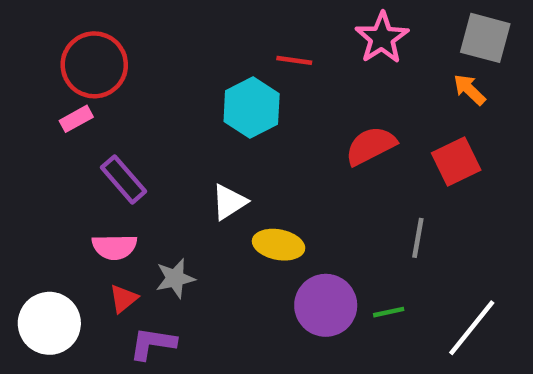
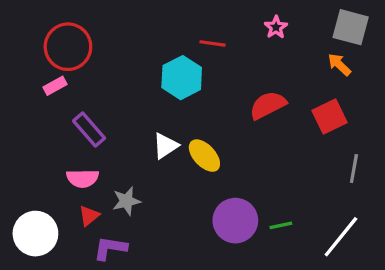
pink star: (382, 38) -> (276, 27), size x0.6
gray line: (418, 238) -> (354, 169), moved
yellow ellipse: (279, 245) -> (204, 156), moved, turned 36

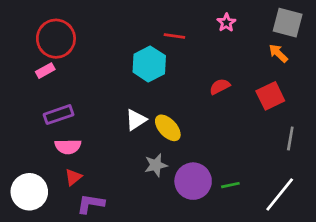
red semicircle: (268, 105) -> (220, 87), size x0.7
purple rectangle: (89, 130) -> (59, 115), moved, turned -68
gray star: (126, 201) -> (156, 165), moved

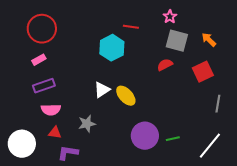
gray square: (288, 23) -> (177, 41), moved
pink rectangle: (45, 71) -> (39, 60), moved
gray star: (156, 165) -> (87, 124), moved
red triangle: (73, 177) -> (55, 133), turned 48

